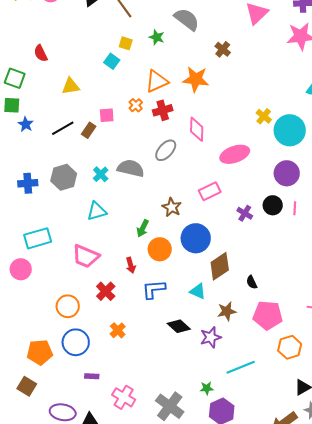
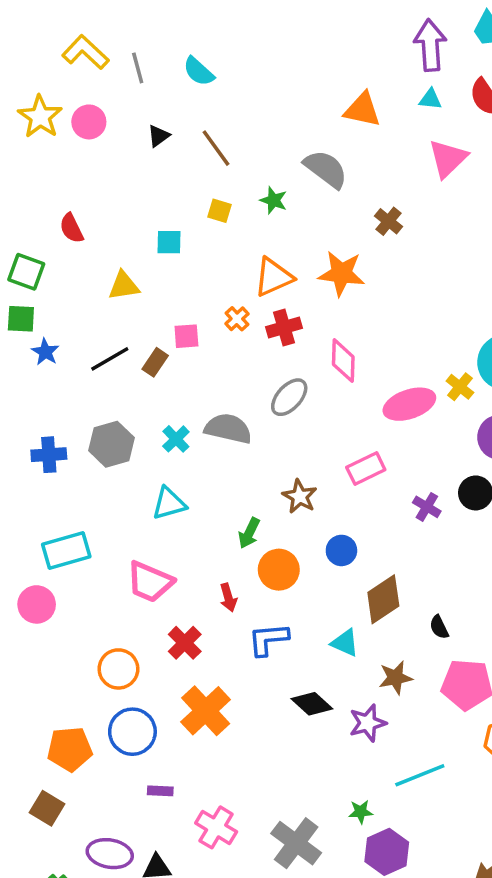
cyan square: (112, 61) -> (169, 242), moved, turned -35
yellow cross: (264, 116) -> (460, 387), moved
blue circle: (196, 238) -> (341, 550), size x0.6
orange cross: (118, 330) -> (206, 711), size x1.8

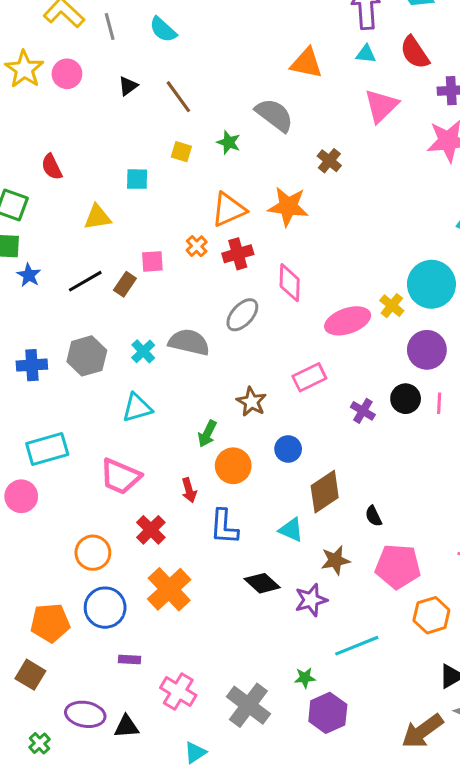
blue L-shape: (268, 639) -> (224, 527), turned -81

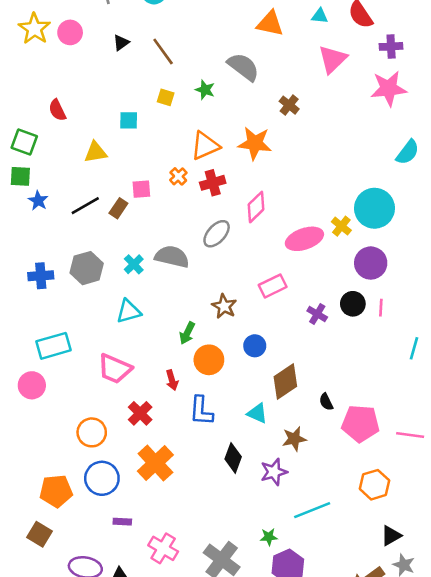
pink diamond: (290, 283) -> (256, 207), turned 44
pink pentagon: (398, 566) -> (360, 424), moved
black diamond: (262, 583) -> (233, 458), turned 68

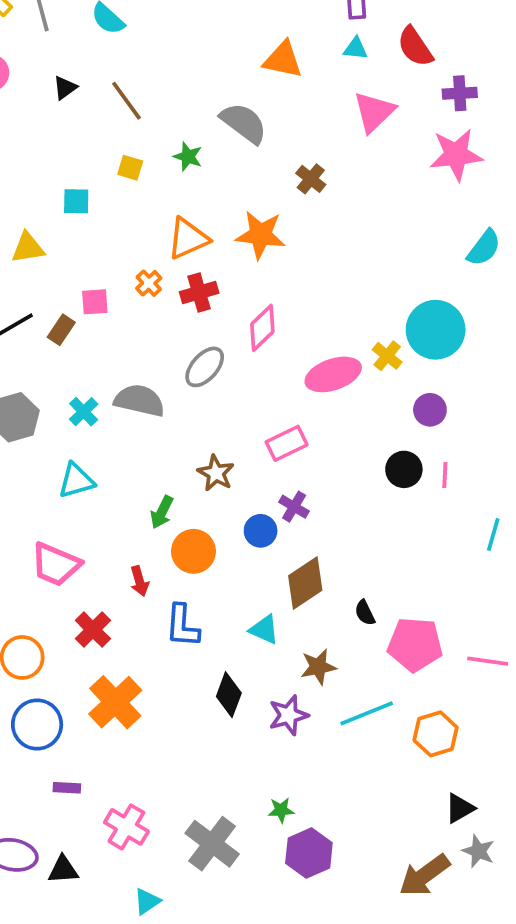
purple circle: (371, 263) -> (430, 410), size x0.7
purple cross: (317, 314) -> (294, 507), moved
cyan line: (312, 510) -> (367, 713), moved

